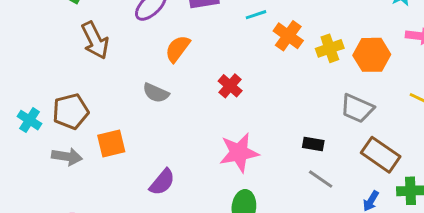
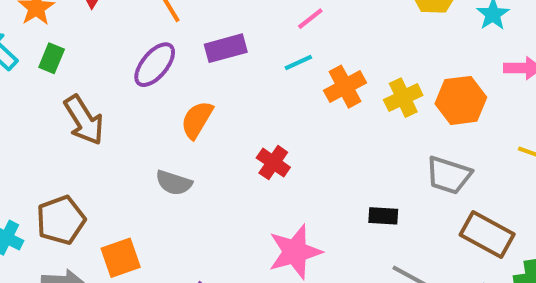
orange cross: (288, 36) -> (345, 87), turned 32
black rectangle: (313, 144) -> (383, 216), moved

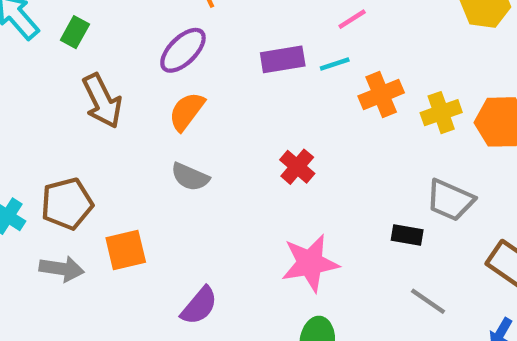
purple rectangle: (226, 48) -> (283, 59), moved
orange semicircle: (197, 120) -> (187, 111), moved
gray trapezoid: (449, 175) -> (450, 200), moved

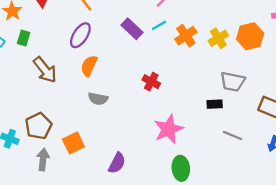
purple rectangle: (283, 59) -> (132, 29), turned 65
gray arrow: (62, 269) -> (43, 160), turned -80

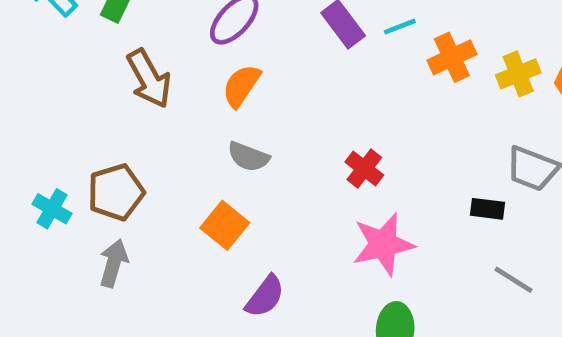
red cross: (151, 82) -> (364, 169), moved
orange square: (73, 143) -> (225, 225), moved, turned -35

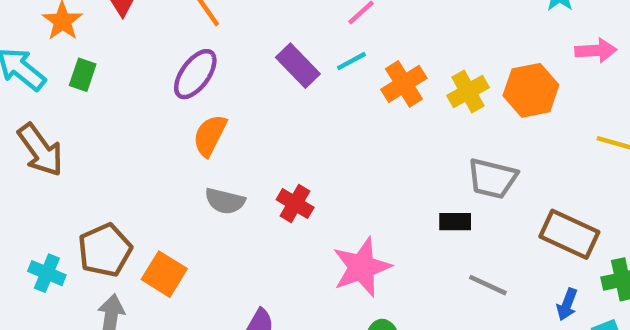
brown arrow: (149, 79) -> (40, 150), moved
red cross: (364, 169) -> (295, 203), moved
orange square: (225, 225) -> (164, 274), moved

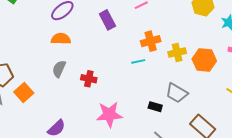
cyan line: (351, 61) -> (138, 61), moved
orange semicircle: (210, 135) -> (61, 39), turned 48
gray semicircle: (225, 201) -> (59, 69), turned 84
red cross: (295, 203) -> (89, 79), turned -35

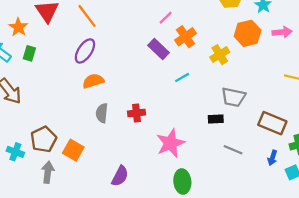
purple rectangle: (107, 20) -> (158, 49), moved
orange cross: (151, 41) -> (185, 37), moved
orange hexagon: (204, 60) -> (248, 33), moved

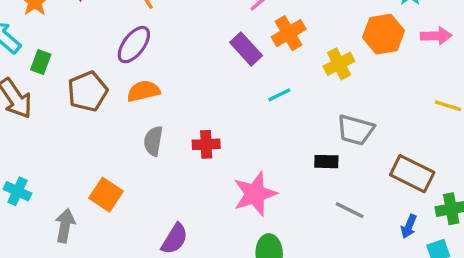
green rectangle: (29, 53) -> (41, 62), moved
brown pentagon: (43, 139) -> (88, 91), moved

